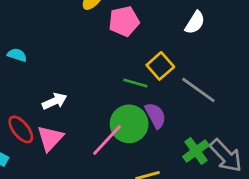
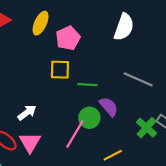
white semicircle: (195, 23) -> (124, 27), size x1.4
yellow square: (160, 66) -> (60, 70), moved, turned -35
green circle: (129, 124) -> (89, 118), size x0.7

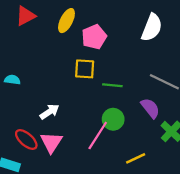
purple semicircle: (109, 107) -> (150, 108), moved

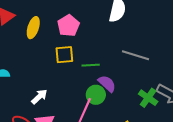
yellow ellipse: (66, 21) -> (33, 28), moved
purple semicircle: (150, 108) -> (107, 84), moved

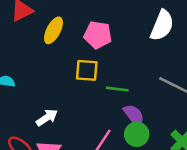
pink pentagon: (68, 25) -> (98, 35), turned 30
green circle: (96, 95) -> (137, 134), moved

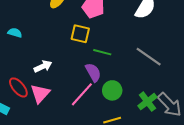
purple semicircle: (134, 115) -> (93, 72), moved

